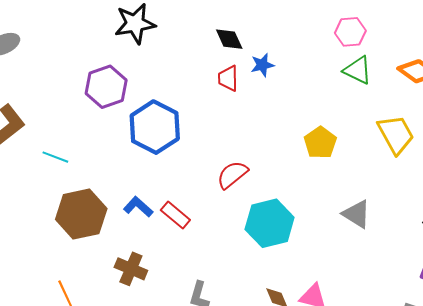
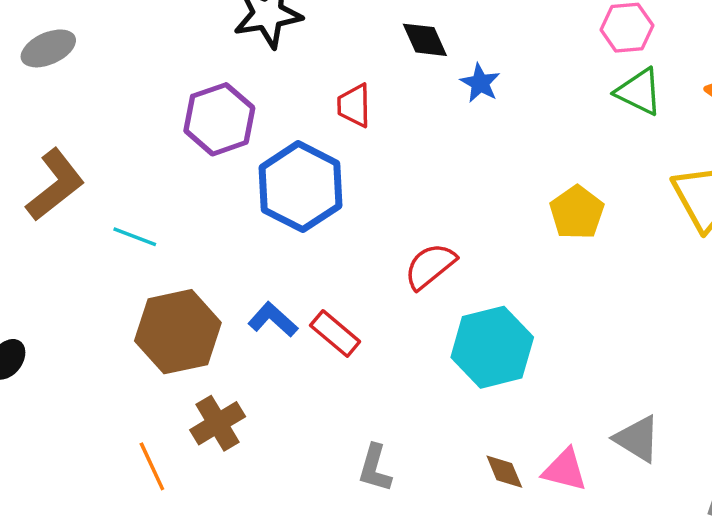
blue star: (262, 65) -> (480, 83), turned -30
red trapezoid: (228, 78) -> (354, 105), moved
gray triangle: (357, 214) -> (637, 439), moved
brown cross: (131, 269) -> (218, 423), moved, turned 36

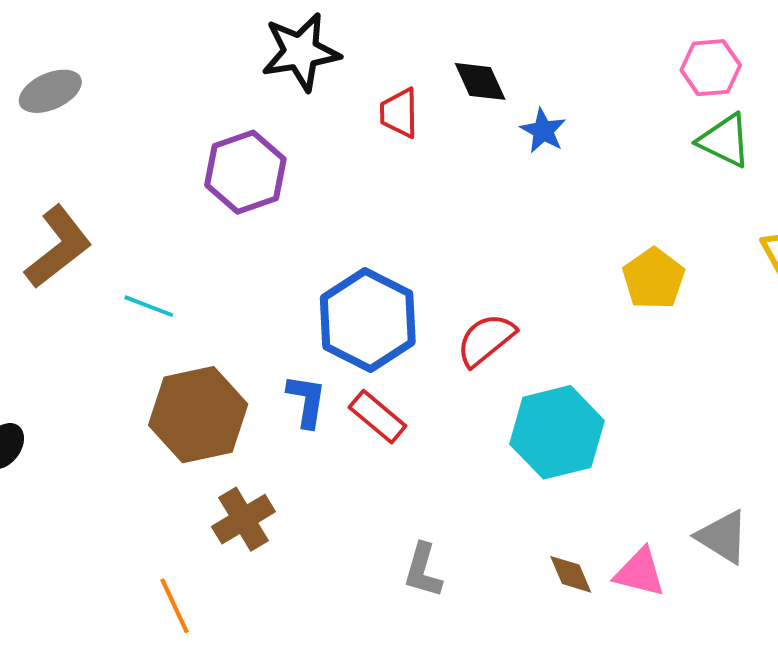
red trapezoid: (354, 105) -> (399, 113), moved
blue hexagon: (301, 187) -> (368, 320), moved
blue L-shape: (273, 320) -> (307, 401), turned 57
orange line: (152, 466) -> (174, 606), moved

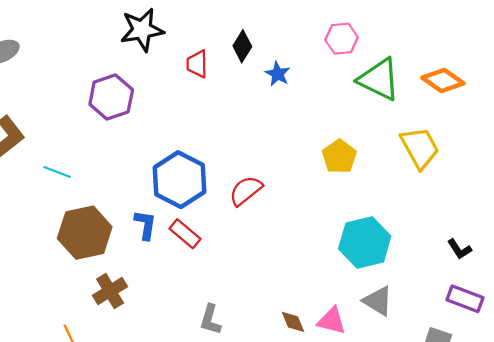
pink hexagon: (711, 68) -> (342, 39), moved
black diamond: (480, 81) -> (242, 46), turned 56
green triangle: (725, 141) -> (379, 79), size x1.4
cyan hexagon: (557, 432) -> (365, 243), moved

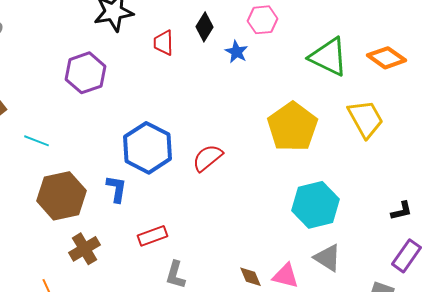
pink hexagon: (342, 39) -> (262, 20), moved
yellow pentagon: (339, 157) -> (292, 127), size x1.6
red rectangle: (185, 234) -> (152, 236), moved, turned -60
black L-shape: (459, 249) -> (402, 211), turned -70
purple rectangle: (465, 299) -> (406, 256), turned -76

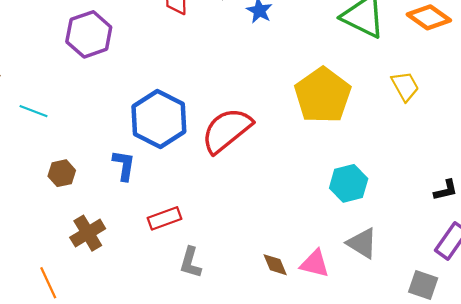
yellow trapezoid: (366, 119) -> (405, 86), size x0.7
red semicircle: (208, 158) -> (227, 130), size x1.5
brown hexagon: (62, 196) -> (62, 173), size x0.5
cyan hexagon: (316, 205) -> (349, 183), size x0.7

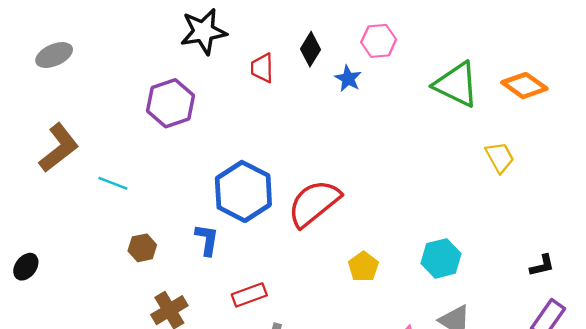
yellow pentagon: (323, 95) -> (363, 267), moved, size x0.5

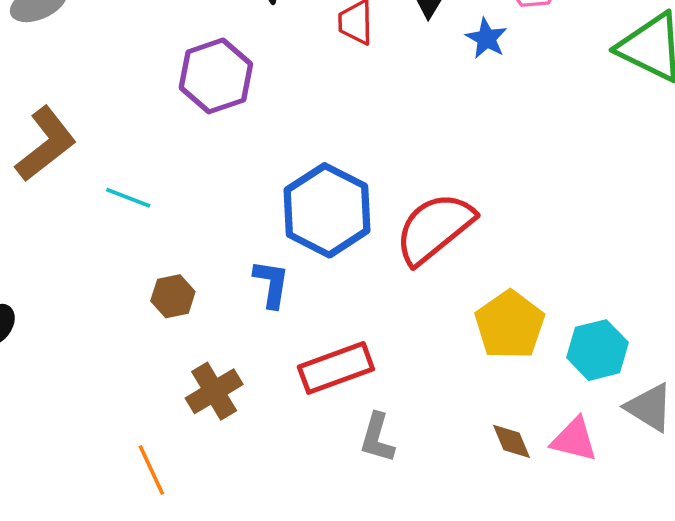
cyan hexagon: (441, 258) -> (597, 350), moved
yellow pentagon: (363, 267) -> (510, 325), size x1.5
red rectangle: (249, 295) -> (336, 368), size x1.4

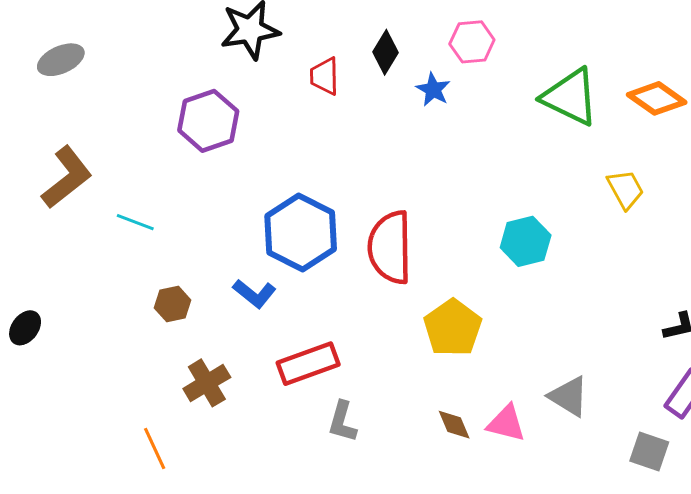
red semicircle: (434, 228) -> (390, 247), turned -52
blue L-shape: (271, 284) -> (254, 294), turned 120
cyan hexagon: (597, 350) -> (526, 241), moved

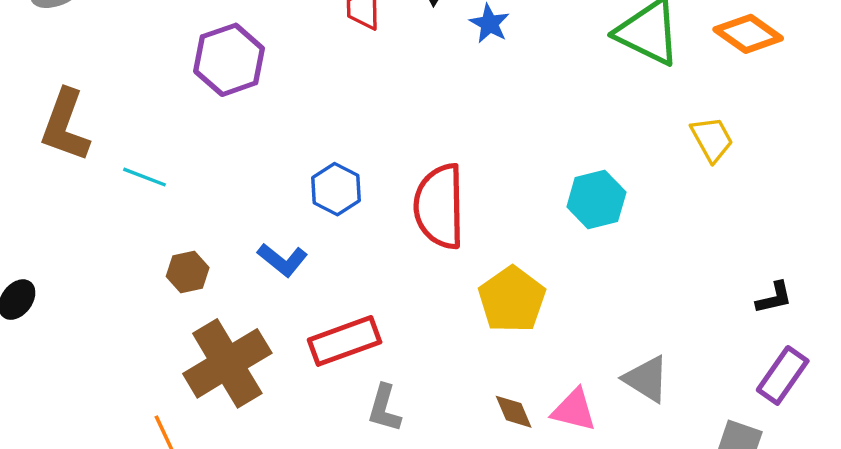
brown L-shape: (67, 177) -> (65, 125), turned 148
blue hexagon: (301, 233) -> (336, 189), size x0.6
brown cross: (207, 383) -> (227, 363), size x1.6

